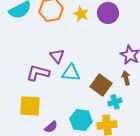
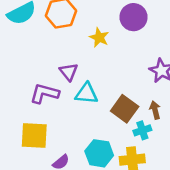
yellow star: (81, 14) -> (99, 37), moved
brown arrow: (126, 78) -> (155, 110), moved

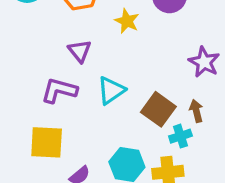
purple triangle: (69, 72) -> (80, 51), moved
cyan triangle: (86, 93) -> (111, 90), turned -40

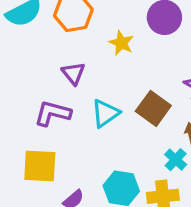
brown square: (158, 109) -> (153, 108), moved
cyan cross: (180, 136) -> (176, 160), turned -30

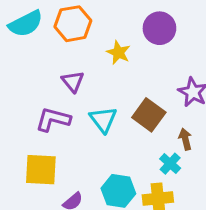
cyan triangle: (105, 113) -> (103, 119), turned -32

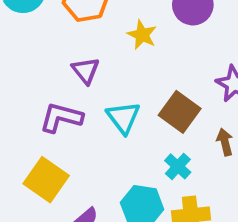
cyan cross: (170, 164) -> (178, 166), moved
yellow square: (41, 170) -> (46, 180), turned 32

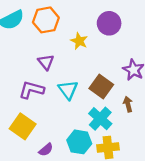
cyan cross: (178, 166) -> (100, 119), size x1.5

